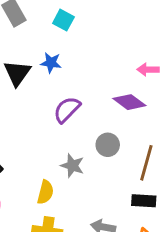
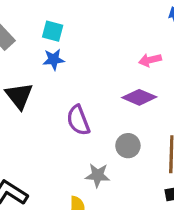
blue star: (51, 63) -> (54, 59), moved
purple semicircle: (67, 110) -> (78, 120), turned -52

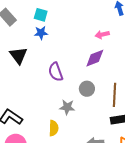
purple diamond: (139, 97) -> (95, 58), turned -45

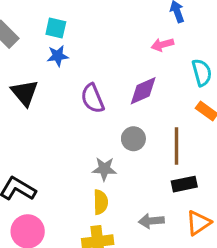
pink arrow: (102, 35) -> (162, 45), moved
purple semicircle: (56, 72) -> (93, 98), moved
yellow semicircle: (54, 128) -> (101, 202), moved

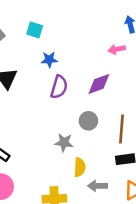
blue star: (58, 56) -> (49, 60), moved
purple semicircle: (93, 98) -> (59, 87), turned -145
yellow semicircle: (101, 202) -> (80, 167), moved

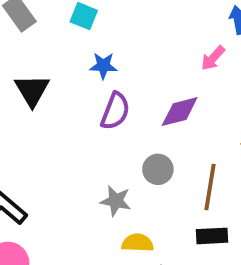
pink arrow: (117, 49) -> (213, 58), turned -42
yellow semicircle: (80, 167) -> (138, 243), turned -96

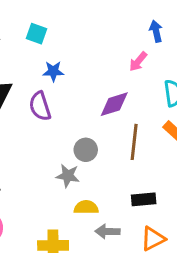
purple semicircle: (115, 111) -> (40, 106), moved, turned 144
gray circle: (158, 169) -> (86, 150), moved
brown line: (210, 187) -> (134, 142), moved

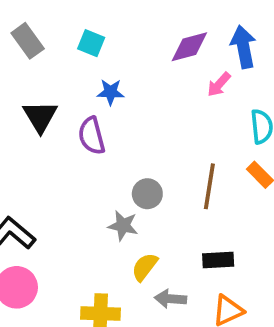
blue arrow: (156, 31) -> (243, 47), size x1.5
purple diamond: (114, 104) -> (189, 47), moved
yellow semicircle: (86, 207) -> (145, 267), turned -55

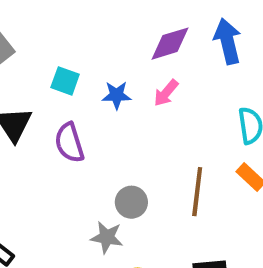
cyan square: (91, 43) -> (65, 81), moved
pink arrow: (219, 84) -> (166, 93), moved
blue star: (111, 92) -> (117, 95), moved

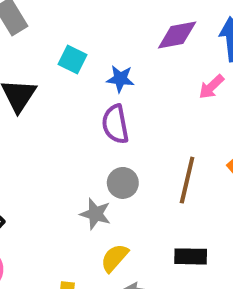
pink arrow: (166, 93) -> (211, 87), moved
purple semicircle: (69, 143) -> (115, 124), moved

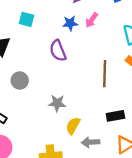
blue star: (120, 79) -> (70, 23), moved
pink arrow: (211, 87) -> (92, 20), moved
gray circle: (123, 183) -> (20, 80), moved

